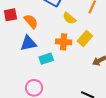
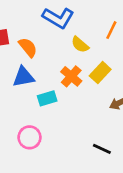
orange cross: (64, 42) -> (71, 76), turned 35

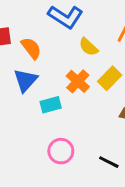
blue triangle: (24, 77) -> (25, 80), turned -40
pink circle: (29, 137) -> (61, 151), moved

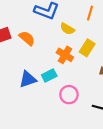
blue triangle: (25, 80) -> (28, 79), moved, turned 42
pink circle: (61, 151) -> (69, 95), moved

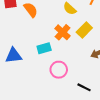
blue triangle: (28, 79) -> (13, 56), moved

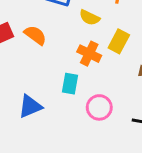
cyan rectangle: (44, 48) -> (70, 84), turned -48

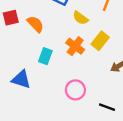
cyan rectangle: (70, 84) -> (45, 56), moved
blue triangle: (30, 106) -> (21, 79), turned 30

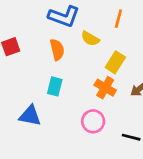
orange semicircle: (35, 24) -> (57, 50), moved, turned 36
orange cross: (75, 46) -> (105, 88), moved

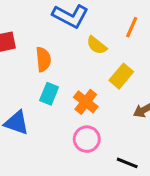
orange semicircle: (57, 50) -> (43, 59), moved
orange cross: (105, 88) -> (86, 102), moved

